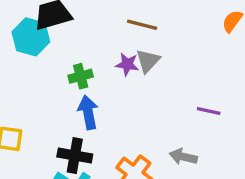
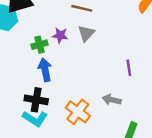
purple star: (127, 64) -> (60, 35), moved
purple line: (209, 111) -> (129, 68), turned 70

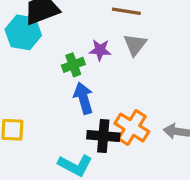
black cross: (36, 100) -> (103, 136), moved
orange cross: (78, 112) -> (132, 127), moved

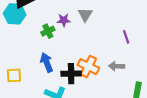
blue arrow: (83, 98) -> (47, 62), moved

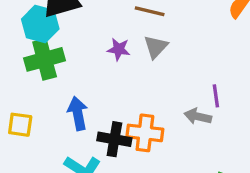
green cross: (48, 31) -> (45, 59), moved, size x1.6
gray arrow: (117, 66) -> (198, 116), moved
orange cross: (88, 67) -> (145, 133), turned -30

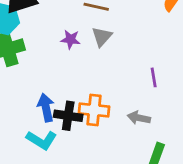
blue arrow: (78, 113) -> (46, 108), moved
gray arrow: (198, 116) -> (139, 118), moved

